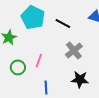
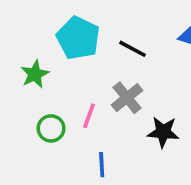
gray cross: (74, 50) -> (127, 98), moved
black star: (80, 79) -> (163, 132), moved

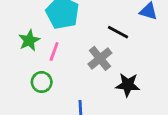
black line: (132, 49) -> (118, 32), moved
pink line: (89, 116) -> (54, 52), moved

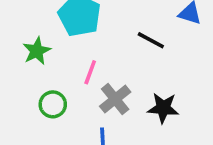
pink line: (54, 52) -> (90, 72), moved
gray cross: (100, 58) -> (115, 99), moved

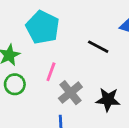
green circle: (53, 104) -> (15, 84), moved

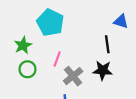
black line: (98, 47) -> (107, 44), moved, turned 54
black star: (108, 100) -> (103, 70), moved

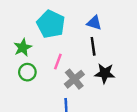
blue triangle: (121, 21) -> (94, 23), moved
black line: (107, 44) -> (93, 46), moved

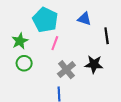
black line: (93, 46) -> (107, 36), moved
pink line: (58, 62) -> (55, 43), moved

